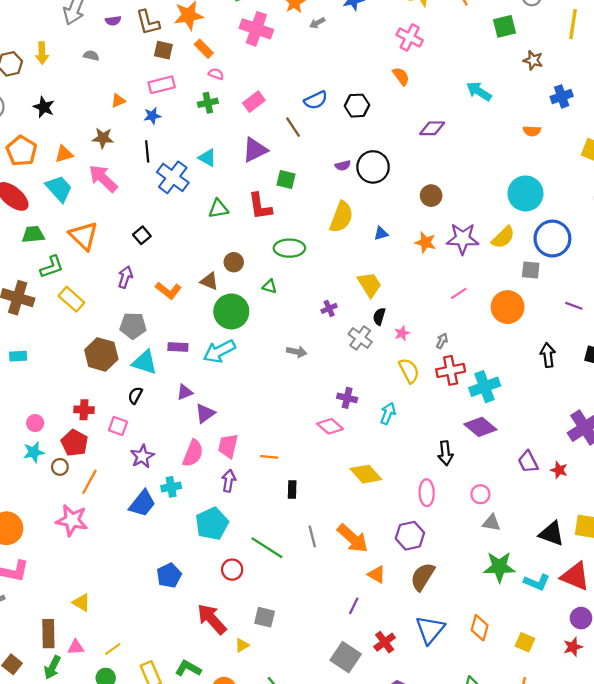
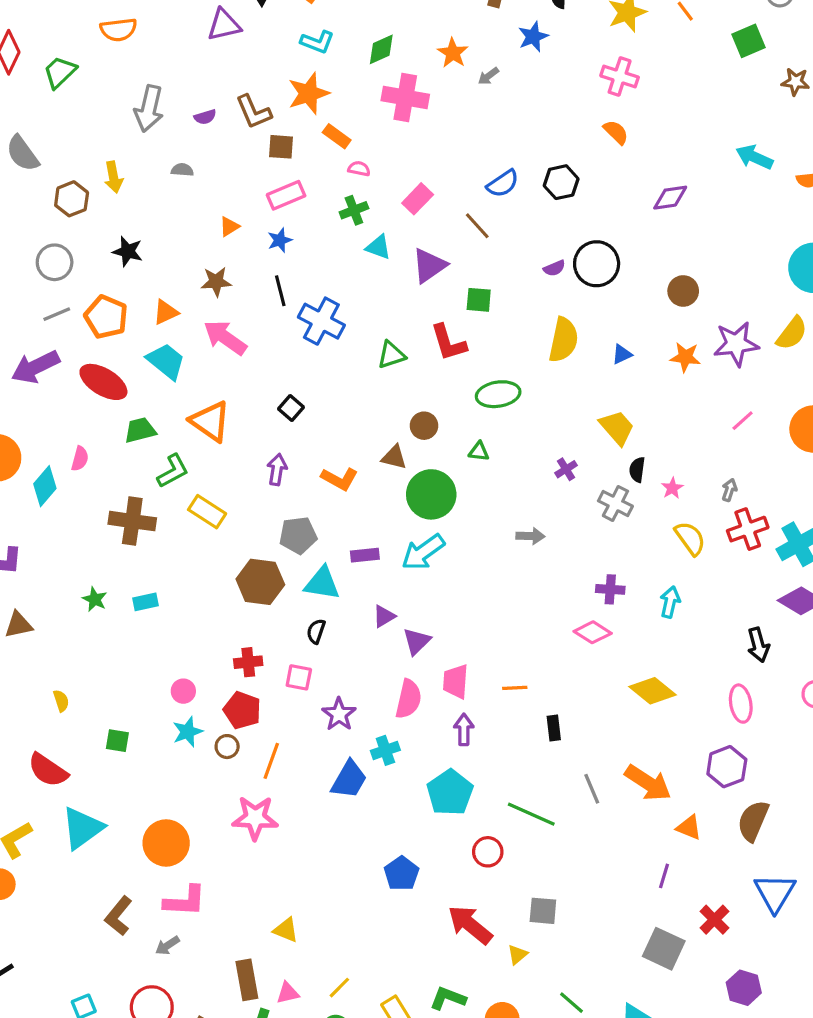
cyan arrow: (479, 91) -> (754, 157), moved
cyan triangle: (207, 158) -> (378, 247), moved

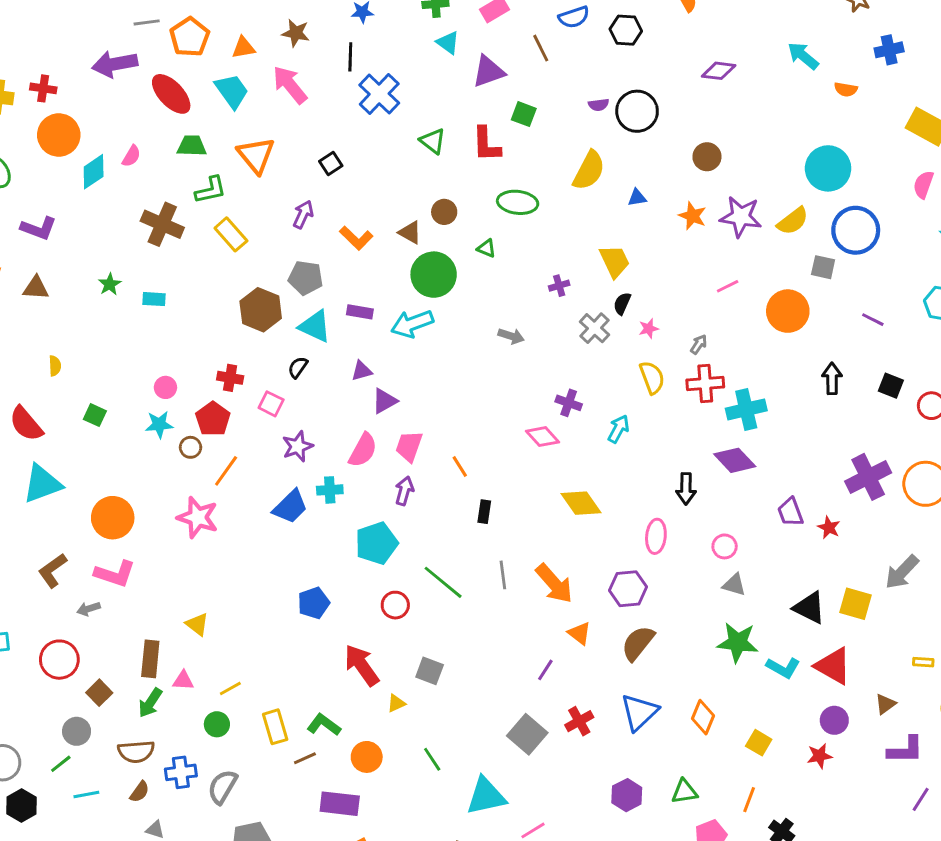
green triangle: (391, 355) -> (433, 141), turned 40
orange line: (515, 688) -> (460, 467), turned 45
purple hexagon: (744, 988) -> (627, 795), moved

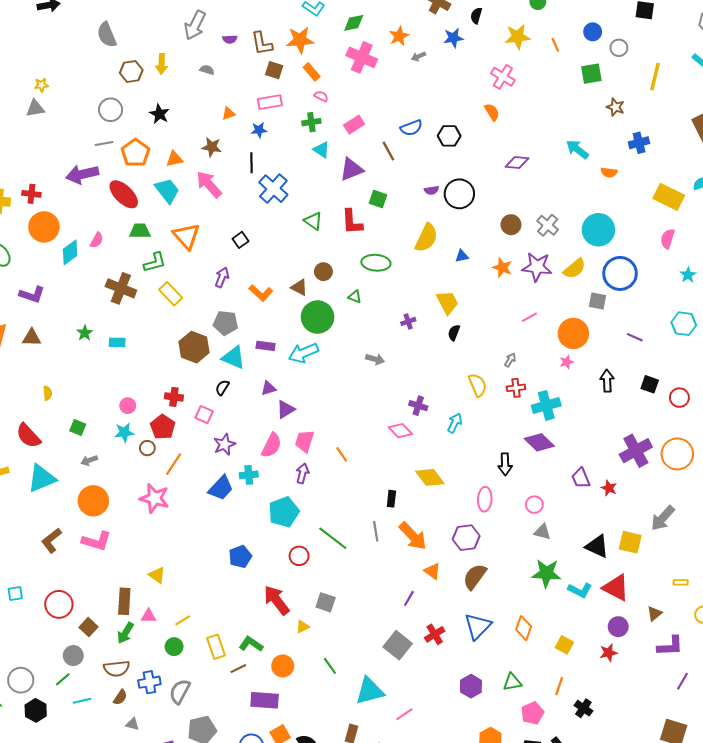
gray cross: (594, 328) -> (548, 225), moved
pink star: (649, 329) -> (567, 362), moved
red cross: (705, 384) -> (516, 388), size x0.7
black rectangle: (484, 512) -> (391, 499), moved
gray arrow: (88, 609) -> (89, 460), moved

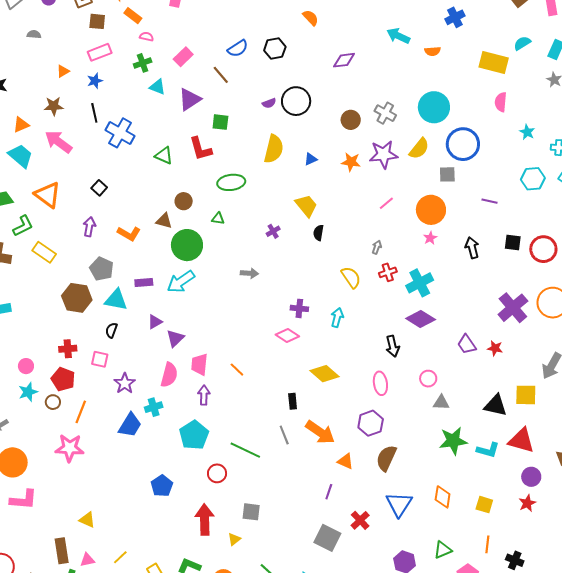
gray pentagon: (226, 323) -> (102, 269), turned 30
red circle: (679, 398) -> (543, 249), size x1.4
red arrow: (277, 600) -> (205, 520), turned 48

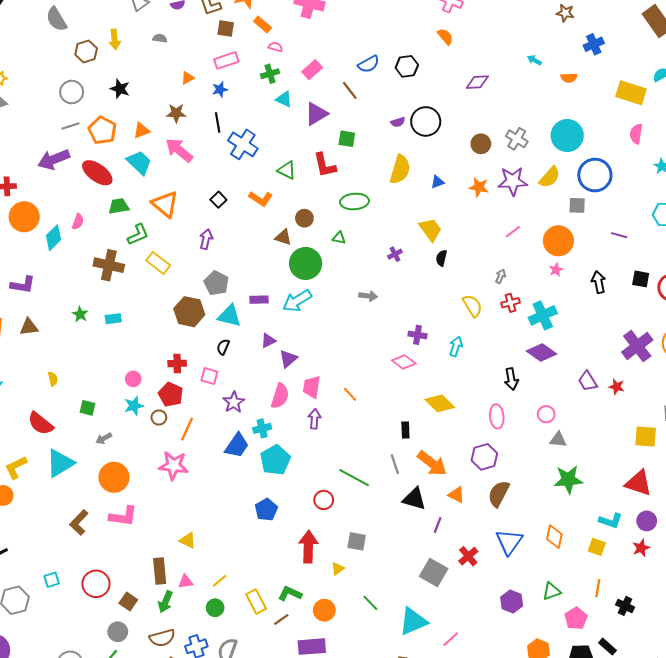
cyan arrow: (398, 36) -> (534, 60), size x0.6
orange L-shape: (129, 234) -> (261, 199), moved
black triangle: (496, 405) -> (414, 499), moved
cyan pentagon: (194, 435) -> (275, 460), moved
cyan L-shape: (488, 450) -> (611, 521), moved

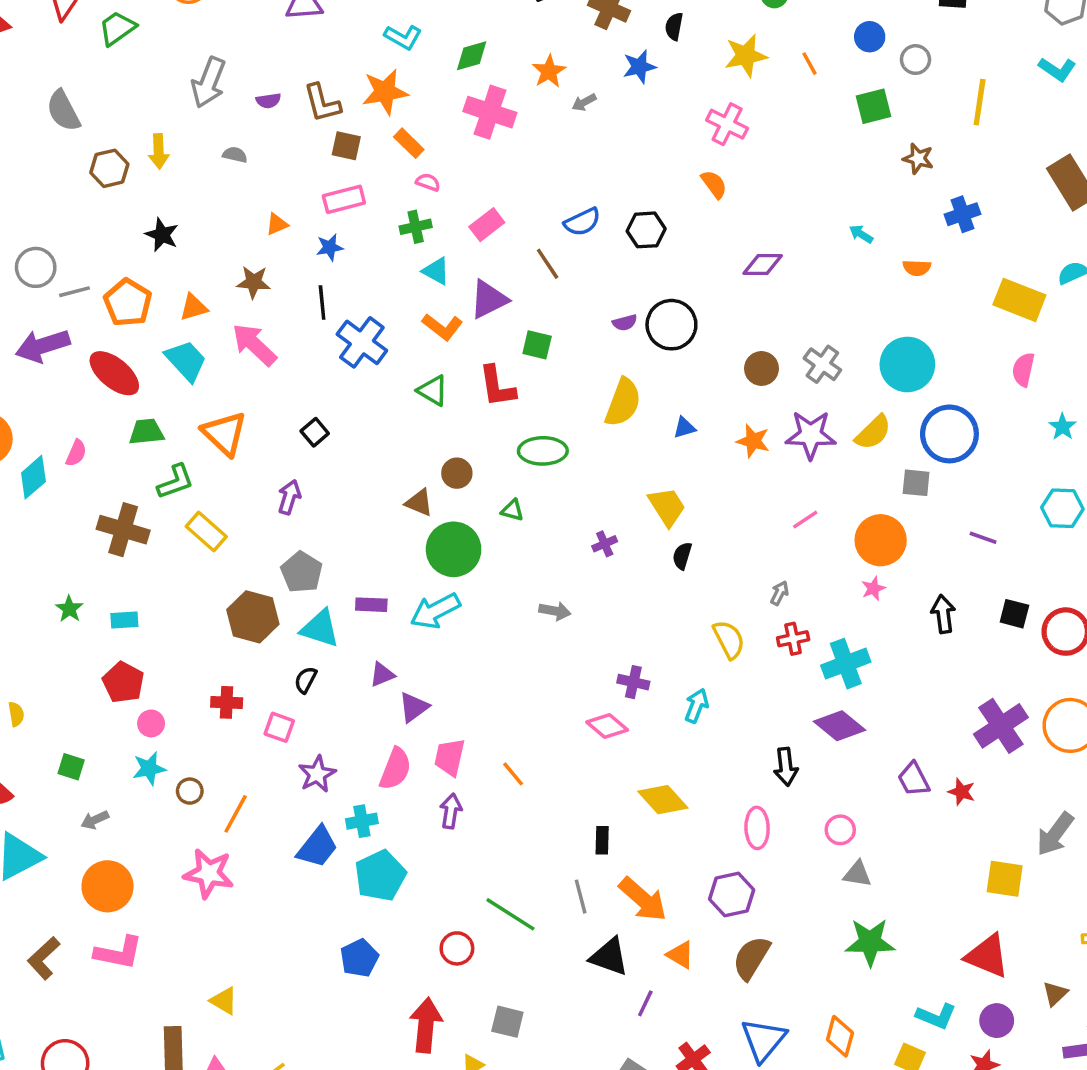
gray circle: (72, 92) -> (36, 267), moved
orange L-shape: (261, 199) -> (442, 327), moved
red pentagon: (171, 395) -> (123, 682), moved

